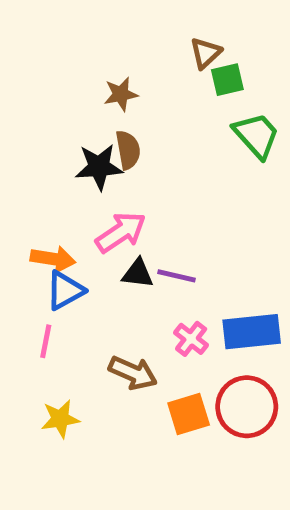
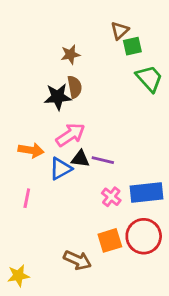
blue triangle: (65, 290) -> (61, 169), moved
brown arrow: (133, 373) -> (77, 260), moved
yellow star: (60, 419) -> (18, 276), moved

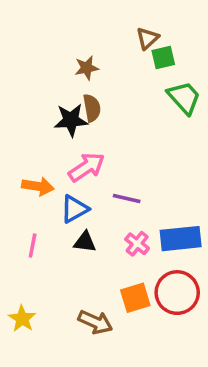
black triangle: (80, 159) -> (85, 242), moved
yellow star: (18, 276) -> (22, 319), moved, turned -30

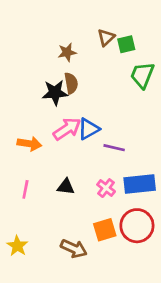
brown triangle: (148, 38) -> (106, 37), moved
green trapezoid: (184, 98) -> (142, 75), turned -116
purple line: (127, 199) -> (114, 148), moved
blue triangle: (74, 209) -> (89, 129), moved

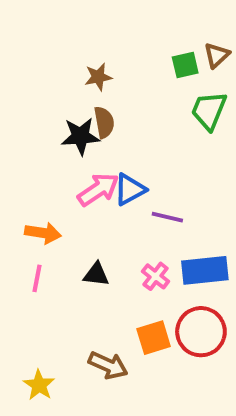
brown triangle: (106, 37) -> (217, 55), moved
orange arrow: (29, 144) -> (43, 233), moved
yellow star: (17, 246) -> (39, 385), moved

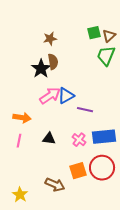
brown triangle: (217, 55) -> (109, 36), moved
black star: (80, 136) -> (41, 69), turned -30

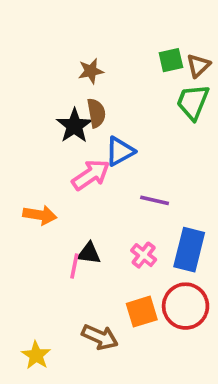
blue triangle: (66, 96) -> (120, 151), moved
blue rectangle: (104, 137) -> (189, 250), turned -70
pink line: (19, 141) -> (74, 266), moved

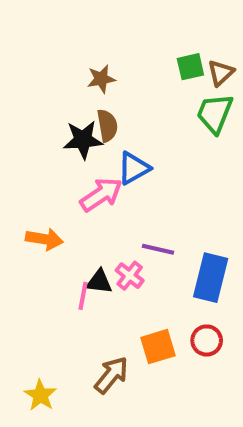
black star: (74, 126) -> (83, 140), turned 30
purple line: (155, 200) -> (158, 249), moved
pink cross: (144, 255) -> (130, 276), moved
red circle: (186, 306) -> (207, 340), size x0.6
brown arrow: (100, 337) -> (111, 375), turned -75

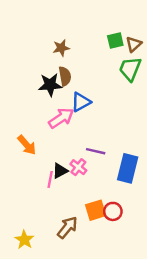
orange arrow: (44, 239) -> (27, 145), turned 40
black triangle: (99, 282) -> (60, 171), turned -35
red circle: (207, 340) -> (113, 211), moved

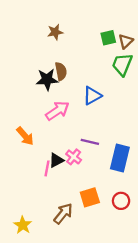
brown star: (61, 48) -> (55, 32), moved
blue triangle: (81, 102) -> (92, 96), moved
red circle: (113, 211) -> (121, 201), moved

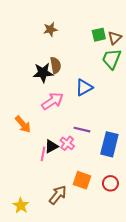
orange square: (90, 197) -> (82, 180), turned 36

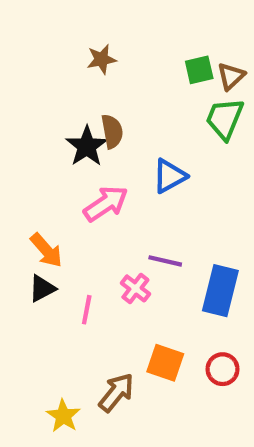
black star: (43, 73) -> (87, 146), turned -30
black triangle: (51, 146) -> (42, 288), moved
yellow star: (21, 205) -> (63, 416), moved

